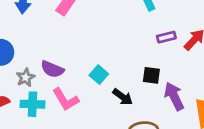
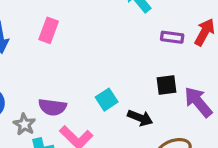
purple rectangle: (166, 37) -> (172, 37), turned 36
cyan square: (99, 75) -> (107, 100), turned 30

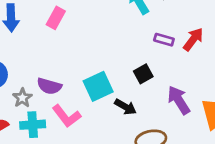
black square: (166, 85) -> (143, 74), moved, turned -30
cyan square: (107, 100) -> (98, 86), size x1.5

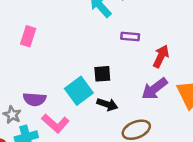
red arrow: (193, 39) -> (161, 56), moved
black square: (143, 74) -> (102, 74), moved, turned 36
purple arrow: (179, 100) -> (154, 89), turned -84

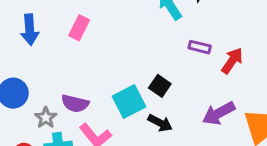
red arrow: (161, 56) -> (232, 61), moved
black square: (102, 74) -> (160, 86), turned 30

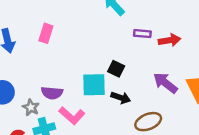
red arrow: (232, 61) -> (169, 40), turned 55
cyan square: (129, 102) -> (94, 85), turned 35
purple arrow: (219, 113) -> (165, 83), turned 75

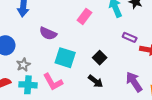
pink rectangle: (46, 33) -> (84, 16), moved
cyan square: (94, 85) -> (65, 58), moved
purple semicircle: (52, 93) -> (48, 33), moved

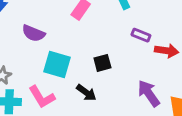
black square: (100, 58) -> (102, 63), turned 32
black arrow: (96, 81) -> (86, 93), moved

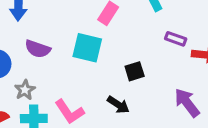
purple semicircle: (33, 33) -> (38, 49), moved
cyan square: (57, 65) -> (87, 48), moved

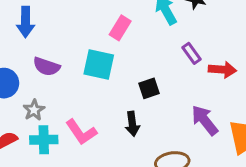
purple rectangle: (176, 39) -> (192, 53), turned 36
black arrow: (118, 105) -> (132, 124), turned 50

